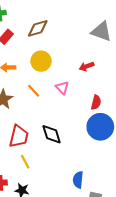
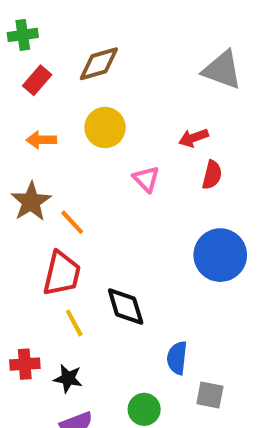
orange line: (34, 91) -> (72, 222), moved
red semicircle: (96, 102) -> (212, 175), moved
black diamond: (52, 134) -> (126, 307), moved

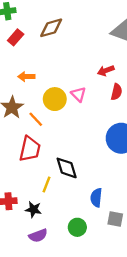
yellow circle: (105, 128) -> (55, 99), moved
orange arrow: (41, 140) -> (26, 77), moved
yellow line: (74, 323) -> (46, 185), moved, turned 49

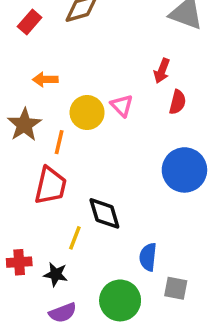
red arrow: (106, 71) -> (162, 71), turned -49
orange line: (36, 119) -> (59, 142), turned 56
green circle: (77, 227) -> (120, 300), size x1.5

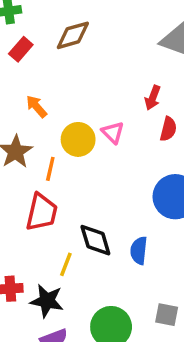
orange arrow: (45, 79) -> (36, 106), turned 50
blue semicircle: (148, 257) -> (139, 250), moved
black star: (56, 274) -> (47, 301), size x1.4

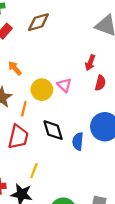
black diamond: (95, 240) -> (53, 130), moved
blue semicircle: (139, 250) -> (78, 141), moved

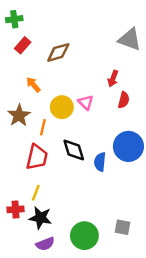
brown diamond: (38, 22) -> (58, 52), moved
yellow line: (34, 171) -> (36, 193), moved

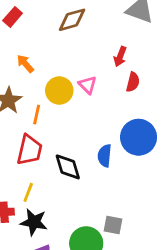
brown diamond: (58, 52) -> (72, 20), moved
black diamond: (74, 150) -> (68, 167), moved
gray square: (122, 227) -> (113, 225), moved

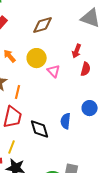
yellow circle: (59, 91) -> (37, 58), moved
blue circle: (139, 137) -> (90, 108), size x0.6

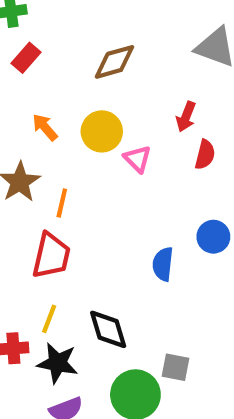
black diamond: (40, 129) -> (108, 329), moved

